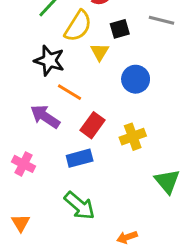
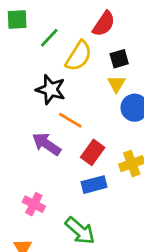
yellow triangle: (100, 52) -> (116, 84), moved
blue rectangle: (80, 158) -> (94, 185), moved
pink cross: (23, 164) -> (34, 204), moved

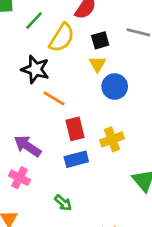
purple arrow: (46, 144) -> (27, 146), moved
red rectangle: (93, 152) -> (75, 129), turned -50
green arrow: (80, 231) -> (63, 203), size x0.6

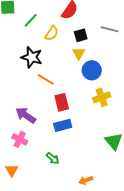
yellow semicircle: (62, 38) -> (52, 33), size x0.7
yellow cross: (112, 139) -> (102, 97), moved

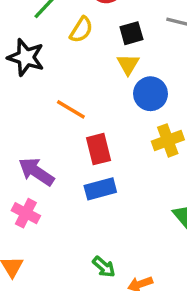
black star: (32, 57) -> (26, 57), moved
green arrow: (53, 158) -> (104, 267), moved

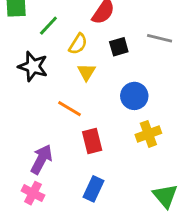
yellow triangle: (128, 64) -> (86, 72), moved
purple arrow: (36, 172) -> (41, 159), turned 84
blue rectangle: (100, 189) -> (93, 189), moved, turned -50

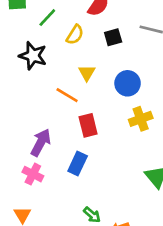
yellow triangle: (86, 72) -> (87, 73), moved
blue rectangle: (93, 189) -> (78, 164), moved

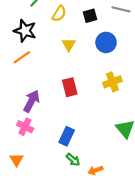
blue circle: (128, 83) -> (106, 42), moved
orange line: (67, 95) -> (22, 57), moved, turned -66
blue rectangle: (78, 164) -> (67, 136), moved

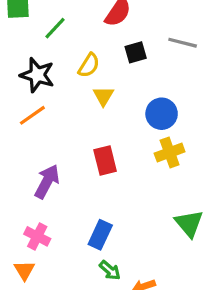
yellow semicircle: (59, 14) -> (89, 65), moved
blue circle: (106, 42) -> (162, 114), moved
pink cross: (25, 127) -> (37, 236), moved

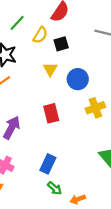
black square: (136, 52) -> (61, 44), moved
yellow semicircle: (89, 65) -> (40, 35), moved
blue circle: (162, 114) -> (78, 79), moved

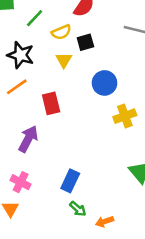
yellow semicircle: (40, 35) -> (61, 32), turned 35
yellow triangle: (50, 69) -> (64, 60), moved
red rectangle: (51, 113) -> (51, 103), moved

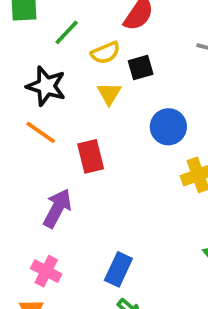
orange line: (17, 87) -> (41, 132), turned 70

